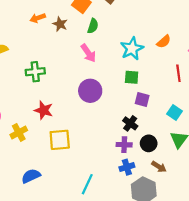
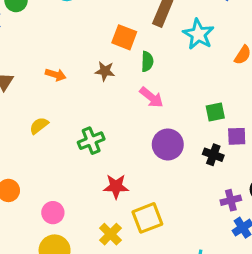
orange arrow: (38, 18) -> (56, 75), moved, turned -128
cyan star: (132, 49) -> (198, 34), moved
black cross: (130, 123) -> (213, 155), moved
yellow cross: (19, 132) -> (110, 234), moved

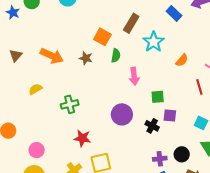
orange arrow: (56, 75) -> (52, 56), size x1.6
pink arrow: (151, 97) -> (134, 76), moved, turned 36

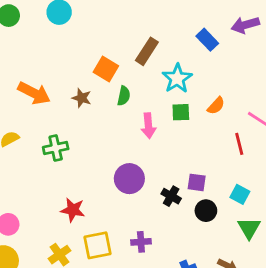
green square: (158, 97) -> (181, 112), moved
green cross: (70, 104) -> (56, 148), moved
black circle: (182, 154) -> (206, 211), moved
purple cross: (160, 159) -> (141, 242), moved

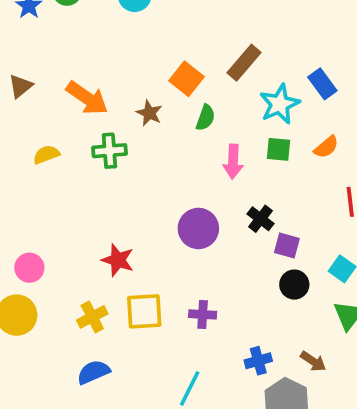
blue rectangle: (207, 40) -> (322, 84), moved
green cross: (56, 148) -> (109, 151), moved
black cross: (171, 196) -> (261, 219), moved

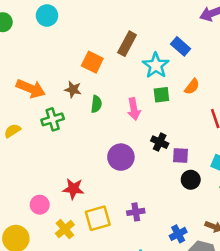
green semicircle: (205, 118) -> (96, 104), moved
pink circle: (29, 268) -> (40, 205), moved

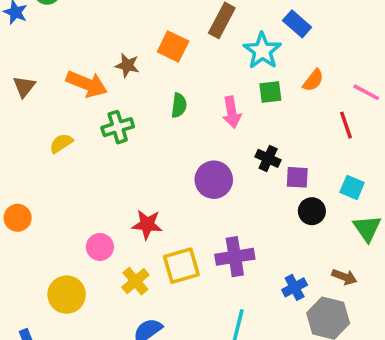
brown star: (73, 89) -> (127, 65), moved
purple cross: (136, 212) -> (235, 257), size x1.5

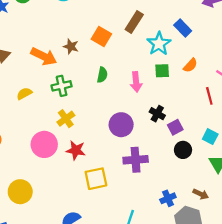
purple square: (297, 177) -> (175, 127), turned -35
pink circle: (100, 247) -> (44, 144), moved, size x1.5
purple cross: (235, 257) -> (136, 160), moved
yellow cross: (135, 281) -> (66, 119), moved

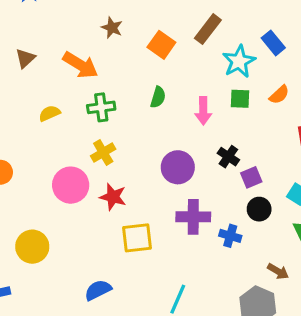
brown star: (71, 46) -> (112, 28), moved
blue cross: (168, 198) -> (230, 236), moved, turned 35

